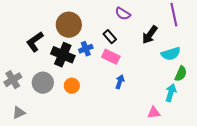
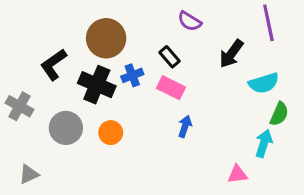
gray cross: (13, 80) -> (20, 106), moved, turned -30

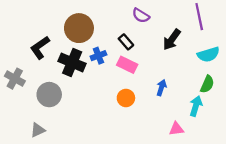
cyan semicircle: (264, 83) -> (208, 54), moved
blue arrow: (185, 126) -> (161, 88), moved
orange circle: (111, 133) -> (126, 98), moved
gray triangle: (29, 174) -> (38, 130), moved

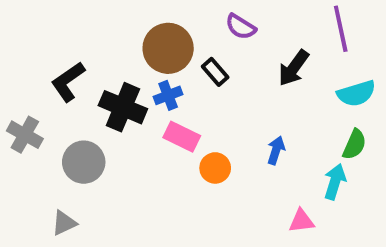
brown circle: (79, 28) -> (168, 48), moved
pink rectangle: (127, 65) -> (182, 137), moved

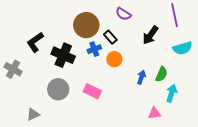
blue cross: (168, 95) -> (94, 49), moved
pink rectangle: (182, 137) -> (92, 91), moved
green semicircle: (354, 144) -> (161, 74), moved
gray circle: (84, 162) -> (58, 89), moved
orange circle: (215, 168) -> (114, 59), moved

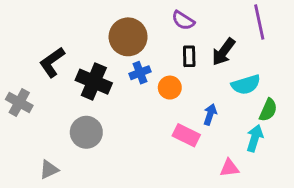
black rectangle: (110, 37) -> (189, 56), moved, turned 40
cyan semicircle: (183, 48) -> (246, 85), moved
green semicircle: (161, 74) -> (268, 110), moved
pink rectangle: (92, 91) -> (186, 135), moved

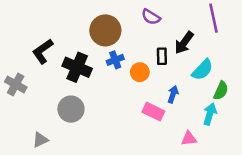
black rectangle: (189, 56) -> (162, 56), moved
cyan semicircle: (246, 85) -> (202, 70), turned -30

